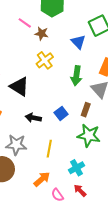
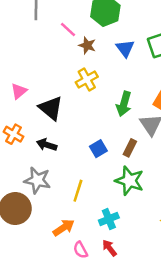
blue triangle: (78, 42) -> (125, 48), moved
black arrow: (33, 118) -> (47, 145), moved

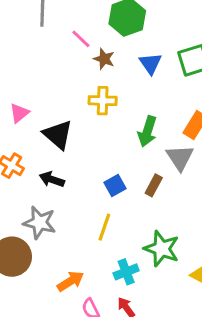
yellow cross: (87, 79) -> (103, 101), turned 30
green star: (129, 181) -> (162, 249), moved
yellow line: (78, 191) -> (104, 227), moved

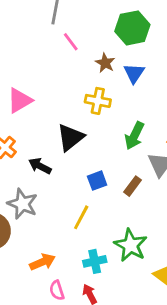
pink line: (81, 39) -> (71, 42), moved
blue triangle: (150, 63) -> (134, 73), moved
pink triangle: (19, 113) -> (20, 100), size x1.4
black triangle: (58, 135) -> (70, 137), moved, turned 32

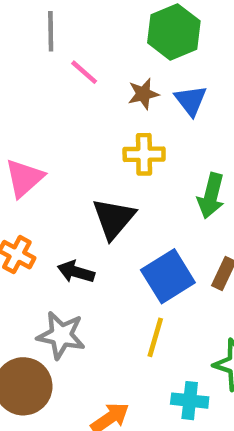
brown star: (105, 63) -> (143, 94), turned -30
blue square: (97, 181) -> (168, 276), size x1.6
cyan cross: (95, 261) -> (190, 401), turned 30

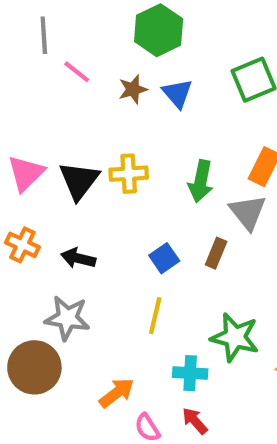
yellow cross: (144, 154) -> (129, 174), moved
black triangle: (114, 218) -> (79, 181), moved
blue square: (168, 276) -> (164, 258), size x0.6

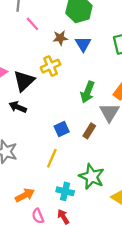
yellow cross: (129, 174) -> (51, 66), moved, turned -30
black arrow: (78, 258) -> (18, 107), moved

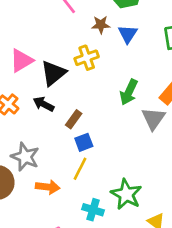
blue square: (62, 129) -> (84, 142), moved
brown rectangle: (89, 131) -> (74, 119), moved
orange arrow: (25, 195) -> (48, 187), moved, turned 30

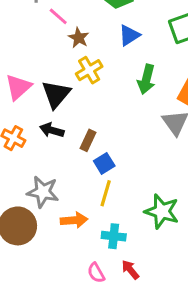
brown star: (101, 25) -> (79, 38), moved, turned -30
blue triangle: (128, 34) -> (129, 35), turned 35
green arrow: (129, 92) -> (146, 79), moved
cyan cross: (93, 210) -> (114, 236), moved

